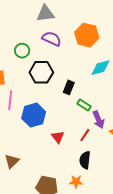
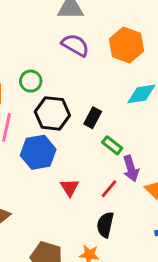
green circle: (22, 51) -> (31, 81), moved
black hexagon: (41, 72) -> (52, 113), moved

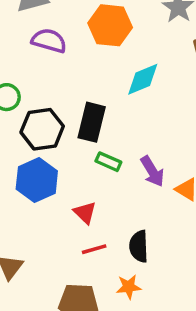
black rectangle: (93, 118) -> (92, 122), size x1.5
green rectangle: (112, 145) -> (108, 162), moved
red line: (109, 189) -> (94, 249), moved, turned 48

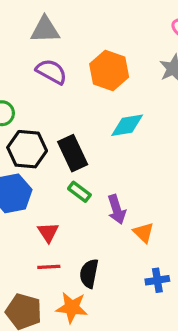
black rectangle: (92, 122) -> (73, 153), turned -52
orange star: (129, 287) -> (72, 308), size x1.4

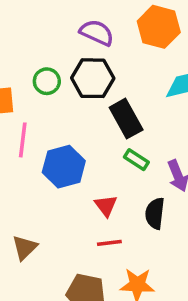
black hexagon: (27, 149) -> (93, 78), moved
black semicircle: (89, 273) -> (155, 213), moved

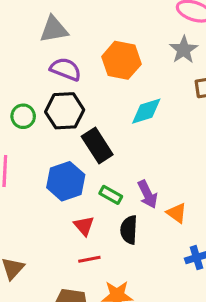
green rectangle: (136, 160) -> (111, 195), moved
blue hexagon: (64, 167) -> (66, 181), moved

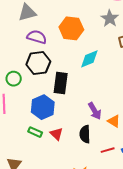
green circle: (23, 116) -> (14, 79), moved
black rectangle: (97, 145) -> (61, 83), turned 45
green rectangle: (111, 195) -> (35, 132), moved
red line: (89, 259) -> (108, 150), moved

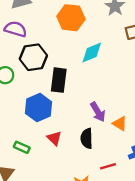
purple semicircle: (37, 37) -> (16, 29), moved
green rectangle: (35, 132) -> (22, 147), moved
red line: (108, 150) -> (108, 166), moved

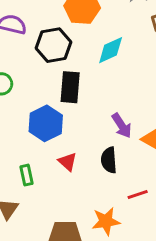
black hexagon: (33, 57) -> (54, 45), moved
green rectangle: (22, 147) -> (27, 175), turned 56

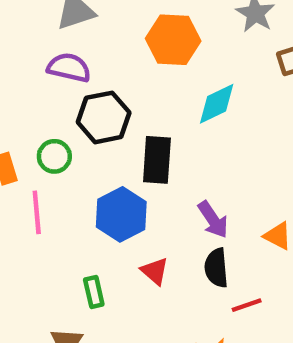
black hexagon: (54, 45) -> (104, 117), moved
purple arrow: (122, 126) -> (213, 220), moved
red line: (138, 194) -> (247, 305), moved

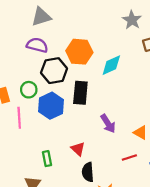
orange hexagon: (173, 40) -> (79, 52), moved
blue hexagon: (121, 214) -> (51, 106), moved
black semicircle: (216, 268) -> (88, 172), moved
red line: (247, 305) -> (129, 158), moved

